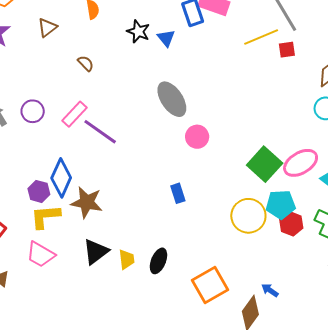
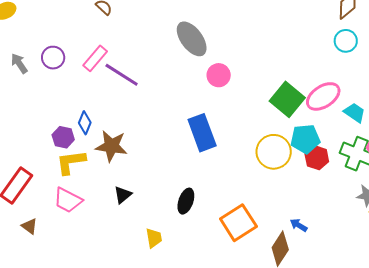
blue diamond: (61, 178) -> (85, 123), size x0.6
blue rectangle: (178, 193) -> (202, 133), size x1.8
black triangle: (96, 252) -> (123, 195), size x0.7
yellow trapezoid: (127, 259) -> (154, 238), moved

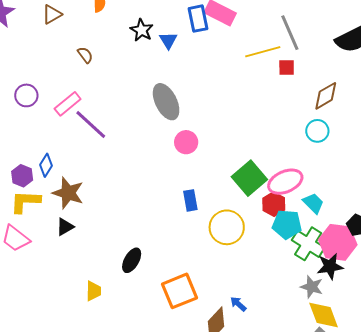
blue rectangle: (202, 133) -> (190, 200), moved, size x0.6
cyan pentagon: (305, 139) -> (287, 224), moved
red hexagon: (317, 158) -> (274, 204), moved
black triangle: (123, 195) -> (65, 227), moved

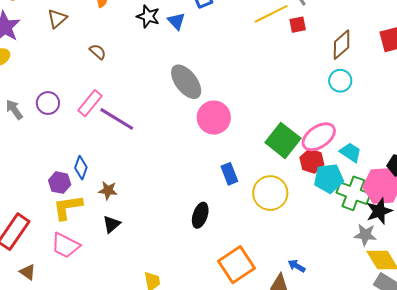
pink circle: (186, 142) -> (214, 118), size x1.4
brown star: (68, 193) -> (108, 190), size x0.6
black ellipse: (132, 260) -> (200, 215), moved

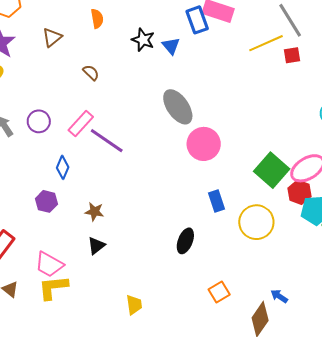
blue diamond: (81, 168) -> (63, 167), moved
yellow L-shape: (68, 207) -> (53, 287), moved
orange square: (236, 265) -> (219, 292), size x0.6

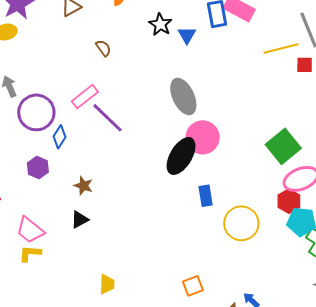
purple circle: (39, 121) -> (36, 112), moved, size x1.6
green square: (272, 170) -> (283, 146), moved
black ellipse: (185, 241) -> (181, 156), moved, size x1.5
yellow L-shape: (53, 287) -> (30, 253), size x0.7

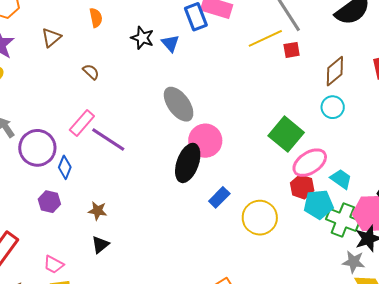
blue rectangle: (206, 196) -> (219, 197), turned 65
pink trapezoid: (30, 230) -> (54, 265), size x0.7

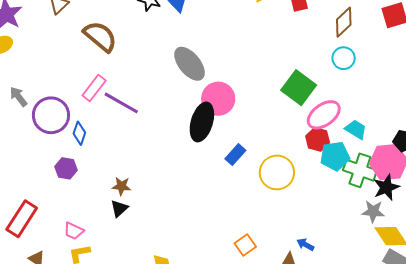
brown semicircle: (91, 72) -> (100, 36), size x2.0
brown star: (98, 211) -> (122, 186), moved

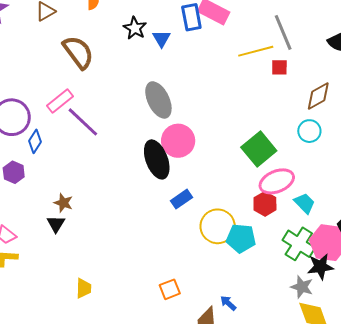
black ellipse: (202, 122) -> (157, 159), turned -51
cyan pentagon: (335, 156) -> (241, 238), moved
black triangle: (119, 208) -> (56, 224), turned -30

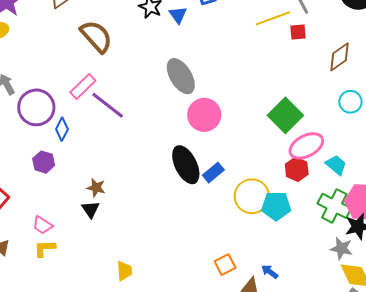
cyan circle: (309, 131) -> (350, 102), moved
black ellipse: (157, 159) -> (186, 165), moved
orange square: (170, 289) -> (225, 265), moved

